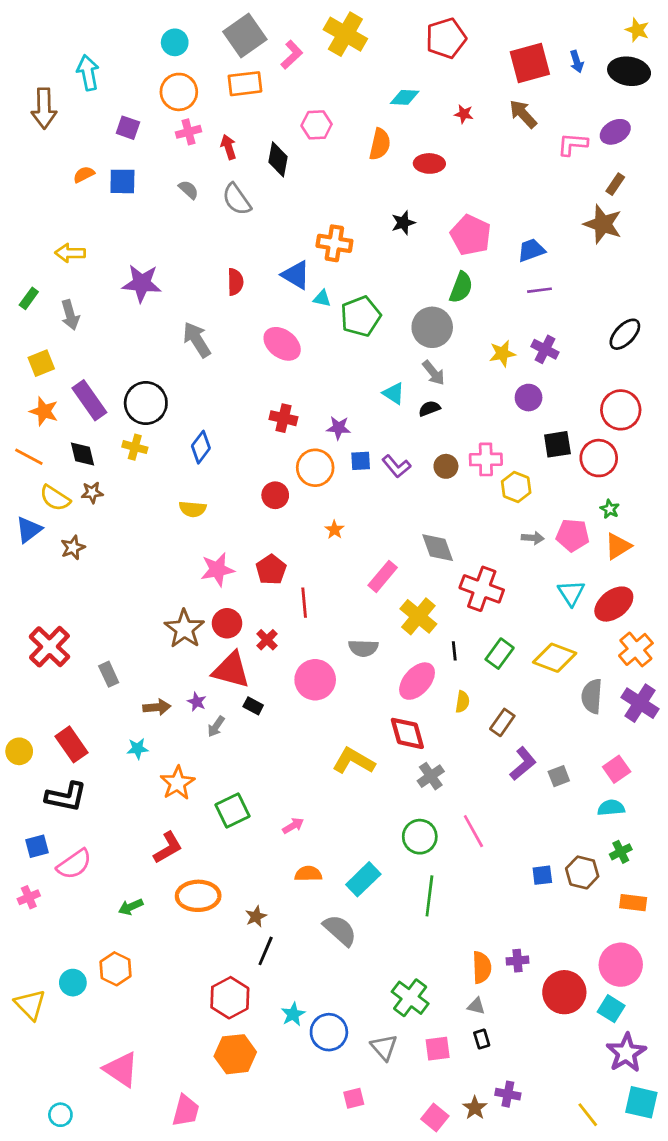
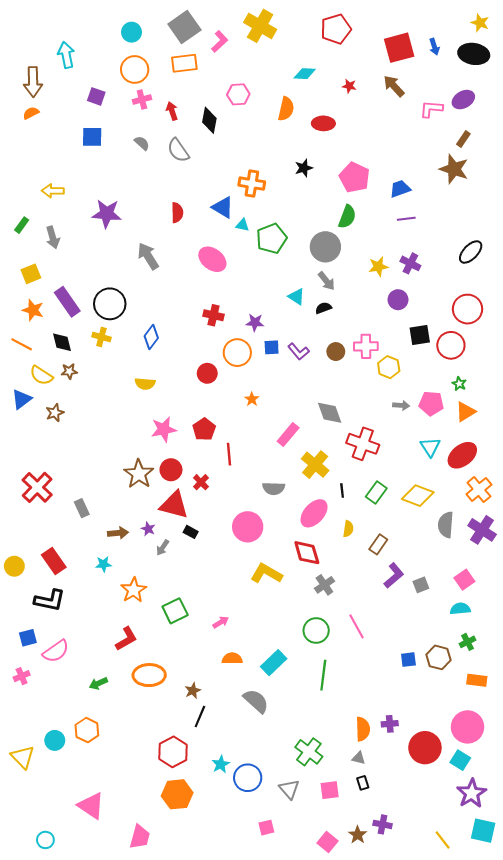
orange semicircle: (84, 175) -> (31, 113), moved
pink circle: (315, 680) -> (248, 527), moved

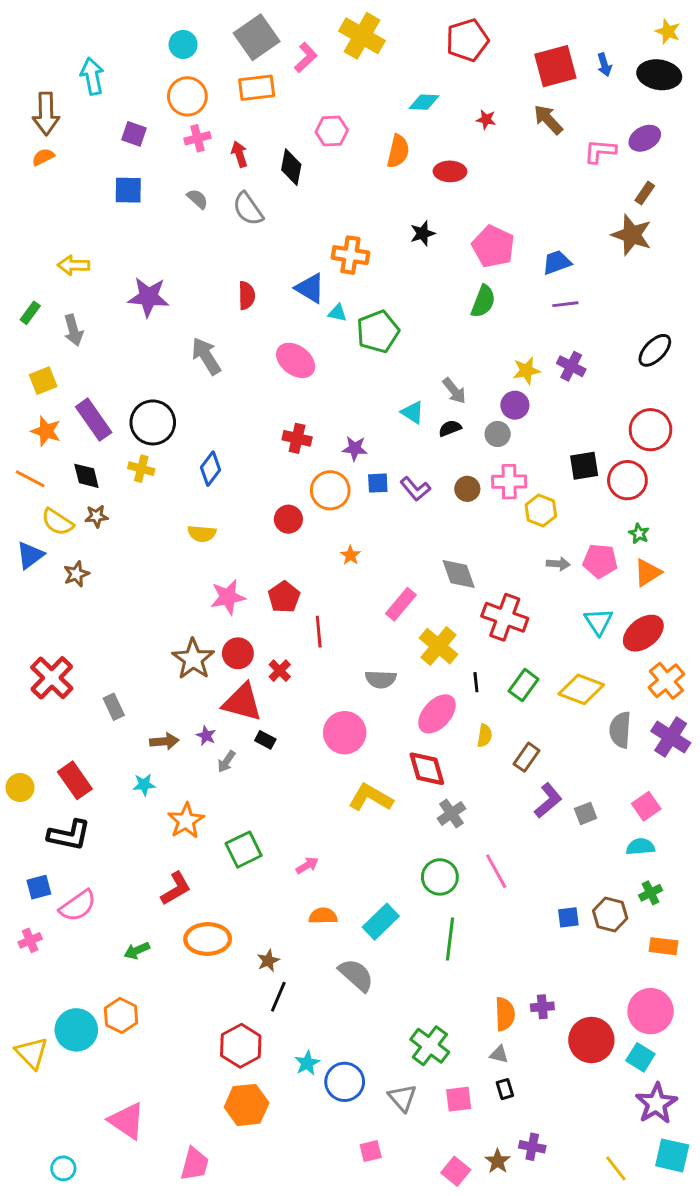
gray circle: (325, 247) -> (498, 434), moved, size x0.6
purple circle: (398, 300) -> (515, 405), moved
cyan circle: (55, 740) -> (76, 1030), size x1.5

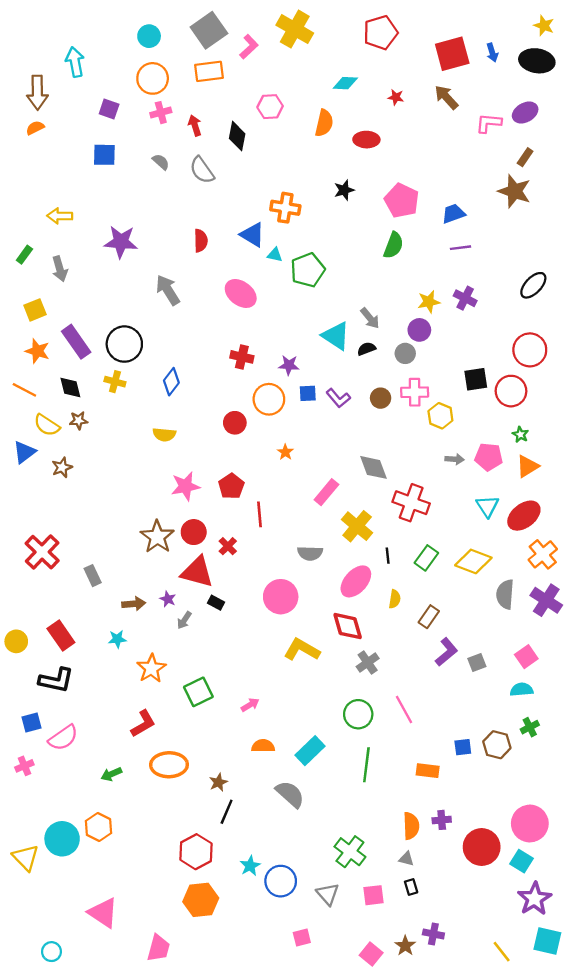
cyan triangle: (412, 412) -> (336, 336), size x1.5
orange rectangle: (664, 946) -> (428, 771), moved

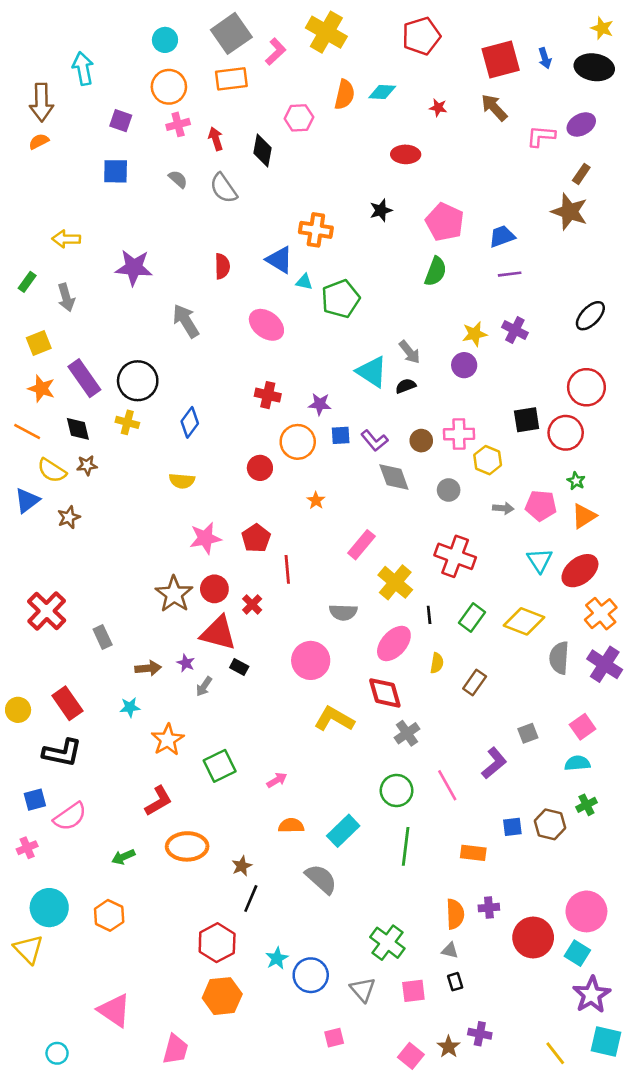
orange semicircle: (324, 123) -> (345, 95), moved
gray circle: (405, 353) -> (449, 490), moved
gray diamond: (373, 467) -> (394, 477), moved
purple L-shape: (446, 652) -> (494, 763), moved
cyan circle: (62, 839) -> (49, 908), moved

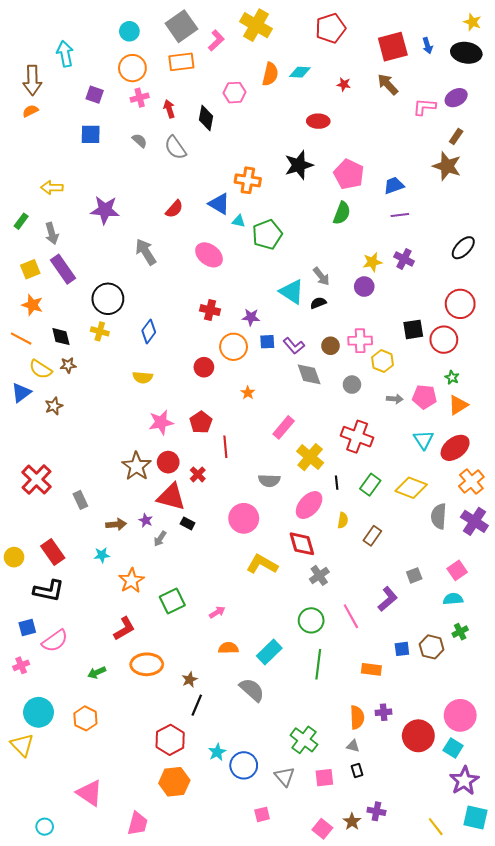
black star: (381, 210) -> (299, 165), size x1.6
red semicircle: (222, 266) -> (174, 209), turned 42
purple rectangle: (84, 378) -> (63, 269), moved

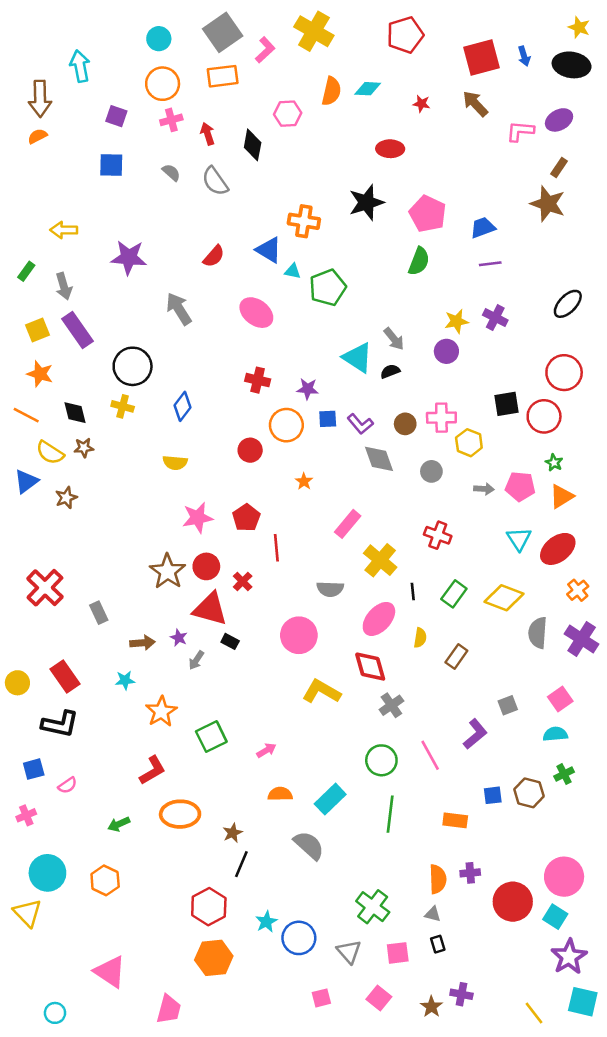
red cross: (357, 437) -> (438, 535), size x0.7
orange cross: (471, 482) -> (578, 590), size x0.7
pink semicircle: (55, 641) -> (67, 785), size x0.6
pink square: (322, 829) -> (379, 998), moved

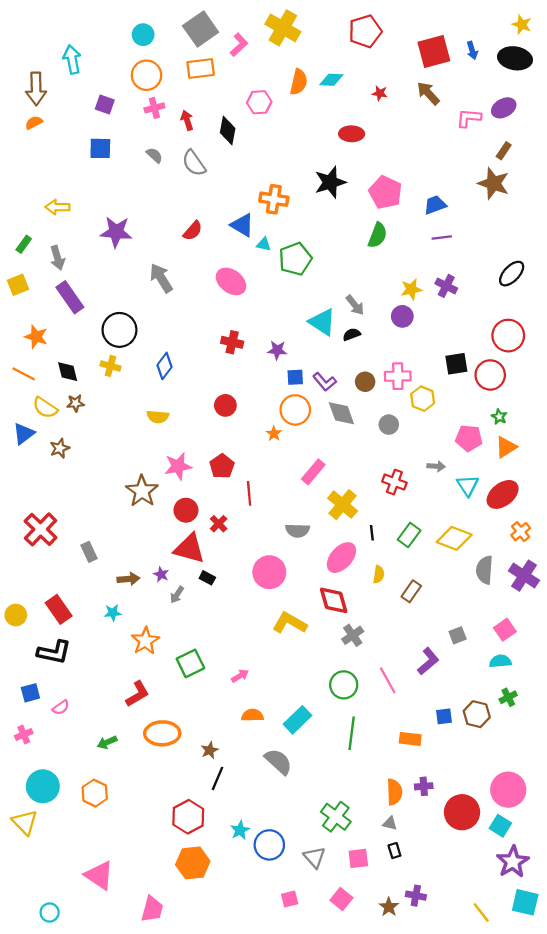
yellow square: (37, 330) -> (18, 285), moved
orange circle: (286, 425) -> (295, 410), moved
gray arrow: (484, 489) -> (436, 466), moved
brown star: (168, 571) -> (142, 491), moved

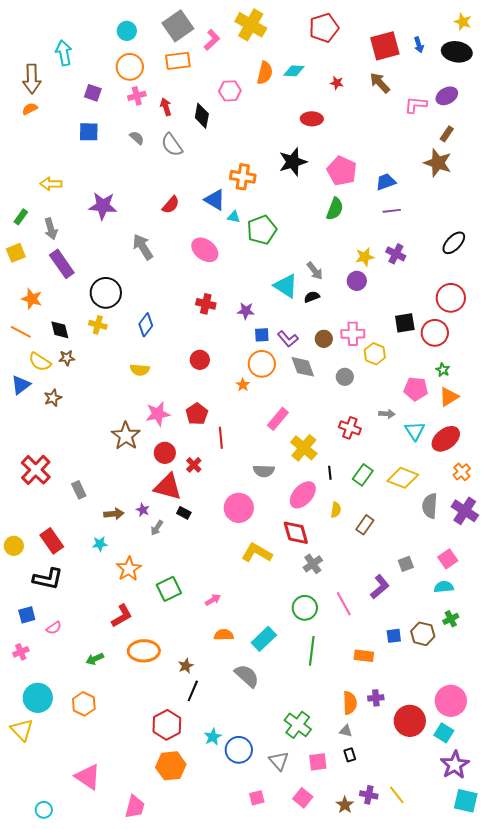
yellow line: (481, 913) -> (397, 795), moved

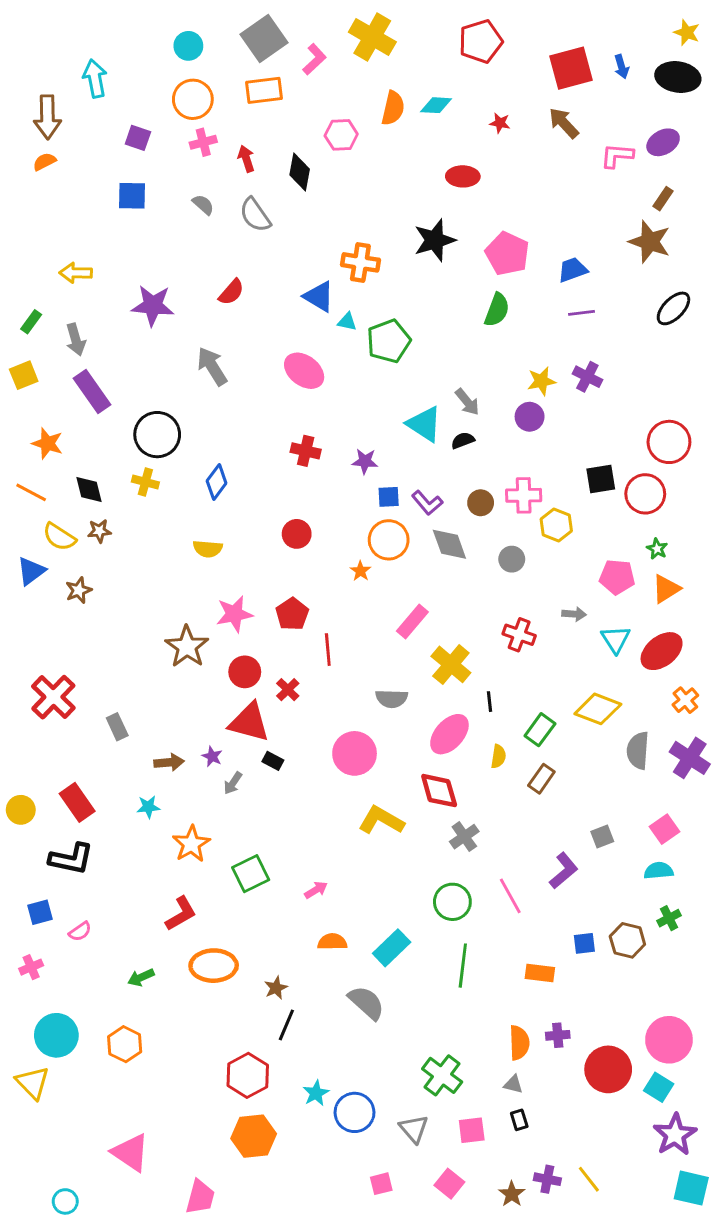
red semicircle: (171, 205) -> (231, 292), moved
black ellipse: (454, 243) -> (673, 308), moved
green rectangle: (363, 475) -> (540, 730), moved

